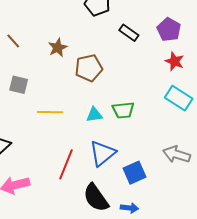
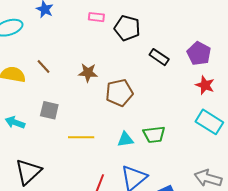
brown star: (58, 48) -> (88, 73), turned 30

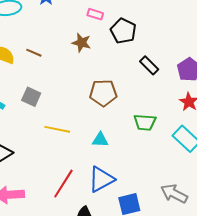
brown line: (43, 67) -> (34, 53), turned -35
brown star: (88, 73) -> (81, 43), moved
green trapezoid: (154, 135) -> (145, 122), moved

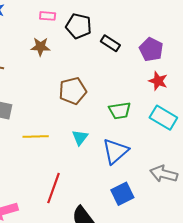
black rectangle: (149, 65) -> (110, 43), moved
cyan triangle: (100, 140) -> (80, 137), turned -42
blue triangle: (101, 179) -> (115, 151), moved

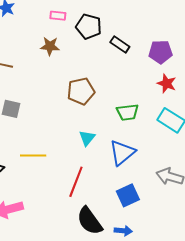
purple pentagon: (151, 49) -> (161, 52), turned -30
yellow line: (36, 136) -> (33, 156), moved
red line: (54, 188) -> (76, 182), moved

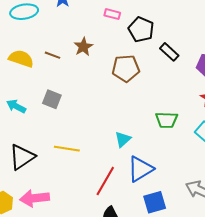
brown star: (50, 46) -> (83, 47), moved, turned 30
brown pentagon: (81, 91) -> (126, 68), moved
blue triangle: (122, 153) -> (140, 169), moved

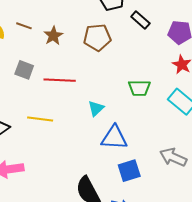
brown star: (83, 47) -> (53, 36), moved
blue triangle: (140, 169) -> (114, 138), turned 36
red line: (105, 181) -> (60, 80), moved, turned 64

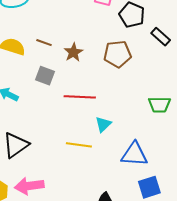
gray square: (24, 70) -> (45, 76), moved
cyan triangle: (96, 108) -> (103, 124), moved
yellow line: (40, 119) -> (79, 145), moved

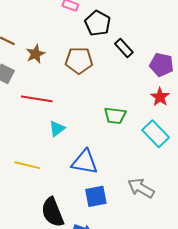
yellow line: (79, 145) -> (27, 165), moved

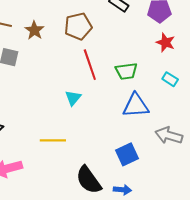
red line: (37, 99) -> (90, 65), moved, turned 76
cyan rectangle: (156, 134) -> (170, 79), size x0.6
blue triangle: (85, 162) -> (136, 106), moved

